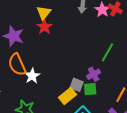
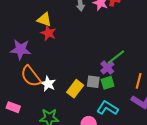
yellow triangle: (44, 13) -> (44, 20), turned -35
green line: (108, 52) -> (116, 57), moved, turned 36
yellow rectangle: (68, 96) -> (75, 89), moved

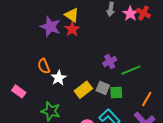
purple star: (21, 49) -> (50, 27), moved
purple cross: (107, 68) -> (110, 62), moved
orange semicircle: (31, 76) -> (44, 66), size x0.7

